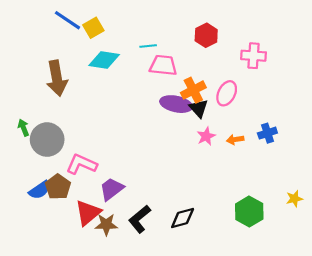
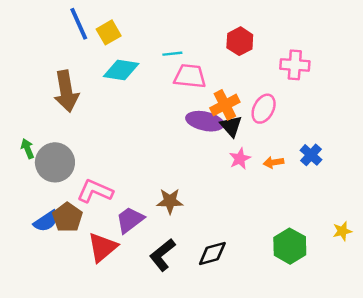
blue line: (68, 20) -> (79, 24), turned 32
blue cross: (267, 133) -> (311, 155), turned -30
brown star: (106, 224) -> (170, 201), moved

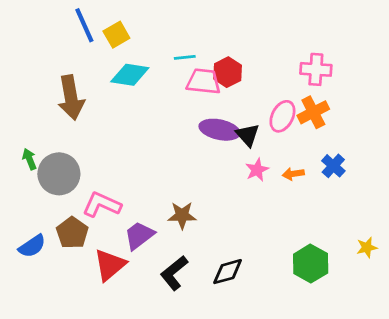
red hexagon: (240, 41) -> (228, 72), moved
orange cross: (225, 105) -> (313, 112), moved
blue semicircle: (46, 221) -> (32, 246), moved

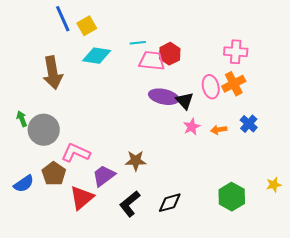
pink ellipse: (282, 116) -> (211, 87), turned -40

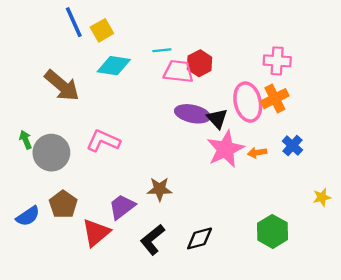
brown arrow: (53, 73) -> (62, 86), turned -40
pink ellipse: (211, 87) -> (248, 102), size x1.4
pink star: (192, 127) -> (225, 149), size x1.8
pink L-shape: (76, 153) -> (103, 141), moved
yellow star: (274, 185) -> (322, 197), moved

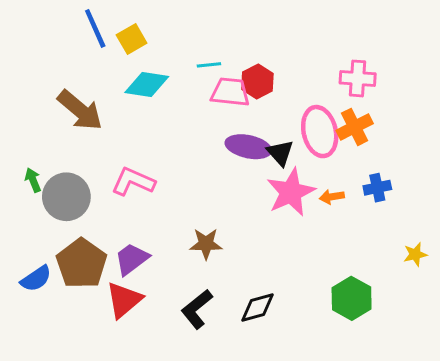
blue cross: (292, 146) -> (377, 188), turned 36
brown pentagon: (63, 204) -> (82, 263), size x1.4
purple trapezoid: (122, 207) -> (132, 259), moved

